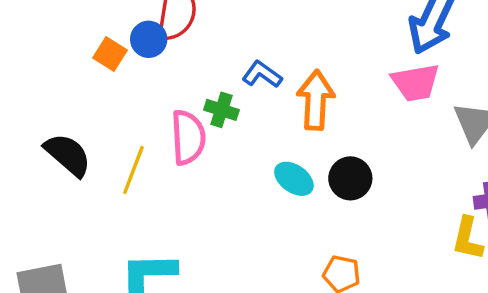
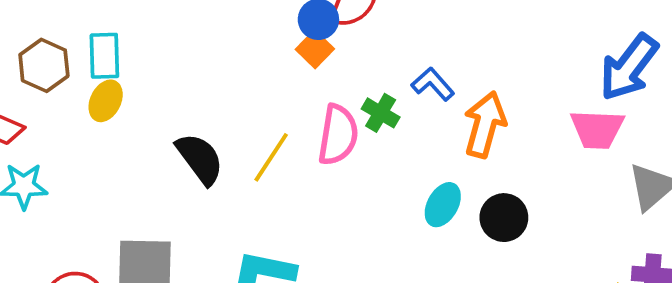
orange square: (110, 54) -> (315, 49), moved
black semicircle: (68, 155) -> (200, 159), moved
cyan ellipse: (294, 179) -> (443, 205), turned 72

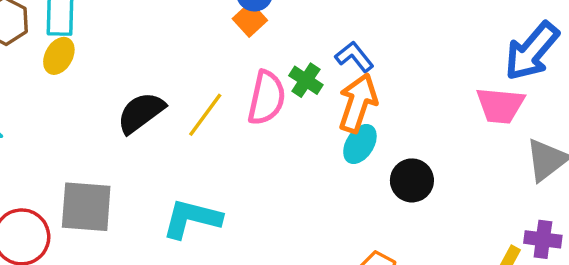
orange arrow: (485, 125) -> (358, 103), moved
black semicircle: (200, 159) -> (141, 113), turned -93
cyan ellipse: (443, 205) -> (360, 144), moved

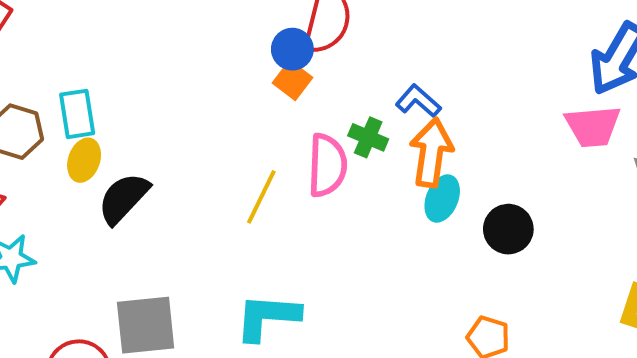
black semicircle: (141, 113) -> (124, 198), moved

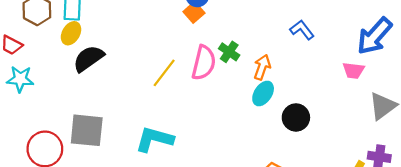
blue L-shape: (418, 101) -> (302, 30), moved
pink trapezoid: (593, 126) -> (353, 70), size x0.7
orange arrow: (431, 153) -> (262, 67), size x0.7

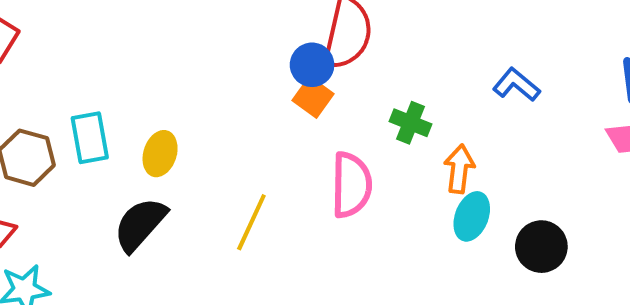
yellow ellipse: (71, 33) -> (160, 154), moved
green cross: (229, 52) -> (411, 123), moved
yellow line: (164, 73) -> (251, 222), moved

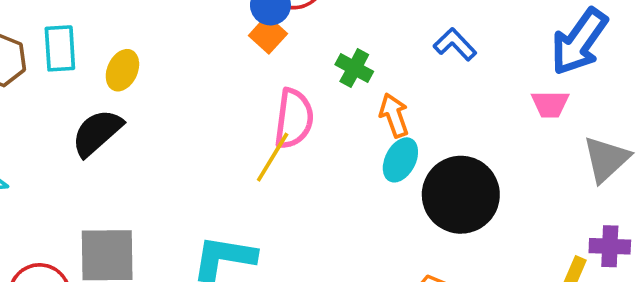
orange arrow: (459, 169) -> (394, 115), turned -33
yellow line: (251, 222) -> (273, 157), moved
black circle: (541, 247) -> (461, 195), size x1.6

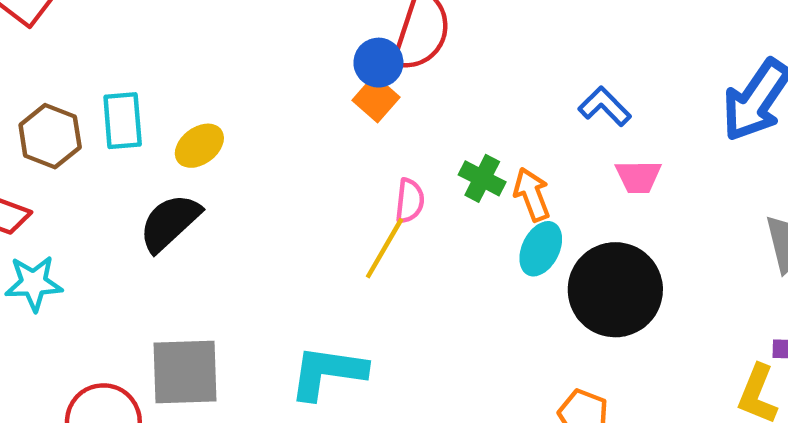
green cross: (354, 68) -> (482, 178), moved
yellow ellipse: (122, 70) -> (199, 146), turned 30
pink trapezoid: (550, 104) -> (638, 177), moved
pink semicircle: (294, 119) -> (410, 201), size x0.6

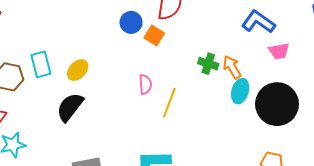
blue circle: (378, 63) -> (131, 22), moved
blue L-shape: (605, 106) -> (258, 22), size x1.4
pink semicircle: (410, 201) -> (145, 84), moved

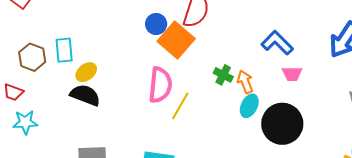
orange square: (154, 35) -> (176, 40), size x1.8
yellow ellipse: (78, 70) -> (86, 72), moved
pink semicircle: (145, 84) -> (160, 85), size x1.8
black semicircle: (70, 107) -> (85, 95), turned 64

